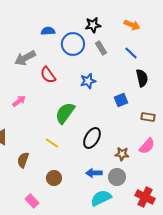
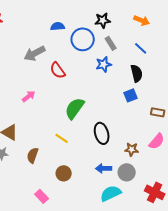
black semicircle: (142, 78) -> (137, 73), moved
blue star: (88, 81) -> (104, 64), moved
black ellipse: (92, 138) -> (102, 133), turned -45

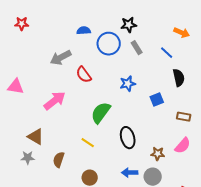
orange arrow: (142, 20) -> (182, 33), moved
blue star: (104, 64) -> (128, 84), moved
black semicircle: (137, 73) -> (179, 78), moved
pink arrow: (29, 96) -> (55, 101), size x1.6

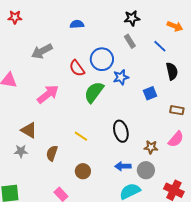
black star: (129, 25) -> (132, 18), moved
blue circle: (109, 44) -> (102, 59), moved
gray arrow: (61, 58) -> (42, 51), moved
green semicircle: (101, 113) -> (94, 92), moved

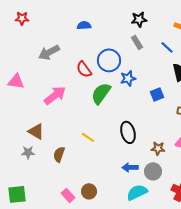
brown circle: (83, 171) -> (89, 191), moved

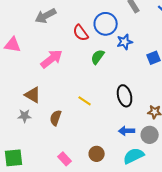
green semicircle: (101, 93) -> (98, 57), size x0.7
brown circle: (89, 191) -> (97, 154), moved

